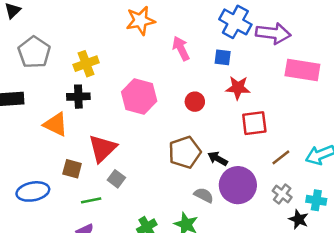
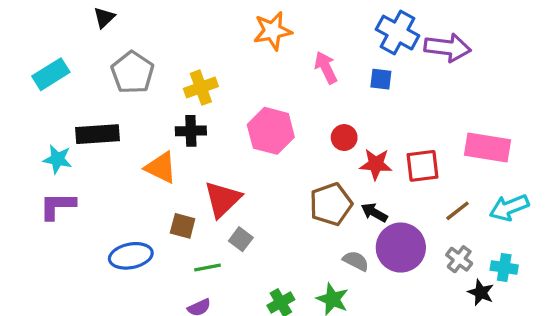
pink rectangle: (302, 70) -> (487, 148), moved
red star: (238, 88) -> (376, 164), moved

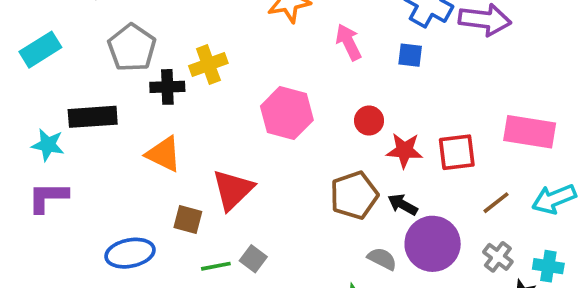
black cross: (191, 131) -> (167, 87), moved
gray square: (241, 239) -> (253, 259), moved

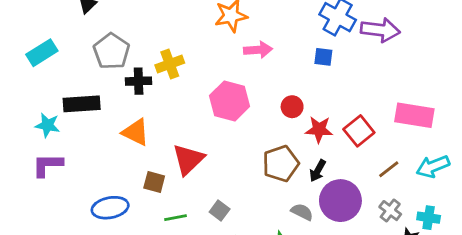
pink arrow: (348, 42) -> (258, 50), moved, turned 112
red square: (457, 152) -> (359, 131), turned -32
black arrow: (403, 205) -> (318, 171), turned -90
gray square: (253, 259) -> (220, 211), moved

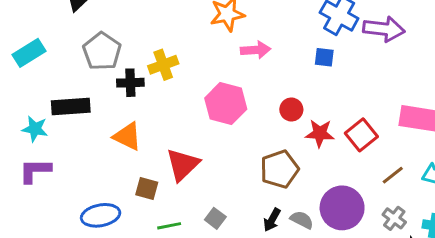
black arrow: (318, 171) -> (272, 220), moved

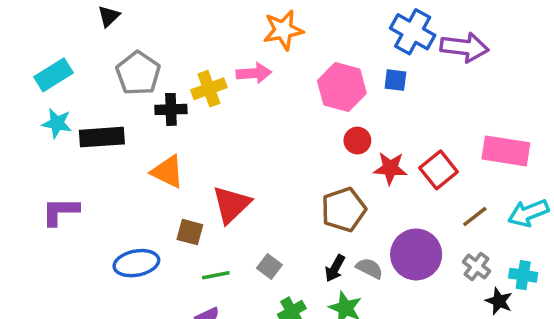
pink arrow: (256, 50) -> (254, 73), moved
pink hexagon: (226, 104) -> (342, 87), moved
cyan star: (35, 129) -> (57, 123), moved

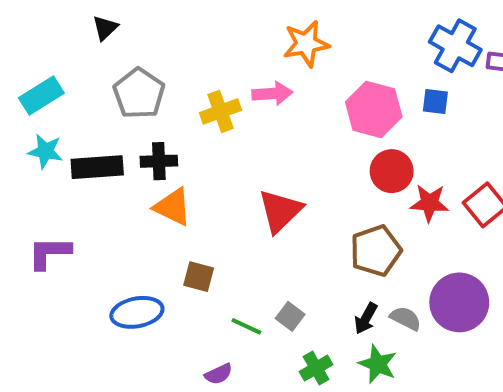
black cross: (171, 109) -> (159, 161), moved
red circle: (357, 141) -> (392, 171), size x1.4
red triangle: (231, 204) -> (280, 211), moved
green line: (216, 275) -> (246, 326), moved, turned 36

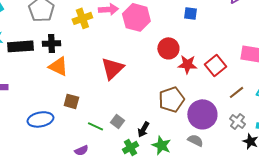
pink hexagon: (374, 109) -> (136, 17), moved
brown pentagon: (376, 251) -> (171, 99), moved
black arrow: (366, 318) -> (143, 129), moved
gray semicircle: (406, 318) -> (195, 140), moved

